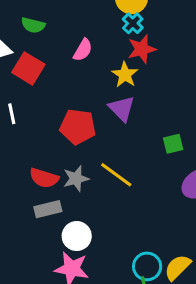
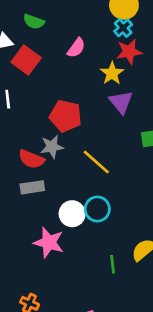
purple triangle: (122, 109) -> (121, 102), moved
gray star: (76, 179) -> (52, 147), moved
white circle: (77, 236) -> (72, 214), moved
cyan circle: (147, 266) -> (97, 209), moved

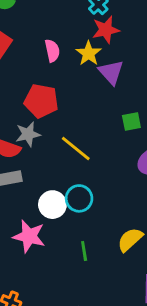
pink semicircle: (76, 48) -> (52, 51), moved, turned -45
purple triangle: (121, 102) -> (111, 72), moved
green line: (113, 264) -> (84, 251), moved

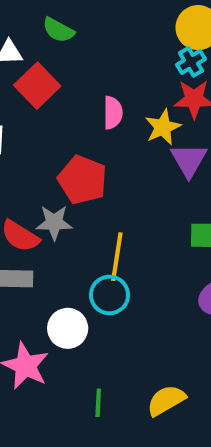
yellow line: (76, 148) -> (117, 257), turned 48
cyan circle: (79, 198) -> (109, 295), moved

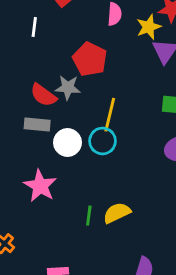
white circle: (68, 328) -> (67, 142), moved
yellow semicircle: (166, 400) -> (117, 213), moved

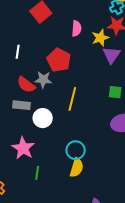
white line: (34, 27) -> (18, 52), moved
cyan circle: (103, 141) -> (76, 150), moved
yellow semicircle: (117, 213) -> (77, 168), turned 132
green line: (89, 216) -> (37, 173), moved

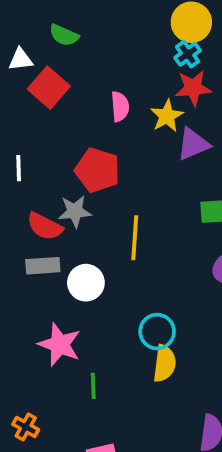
purple triangle: (111, 55) -> (193, 144), turned 42

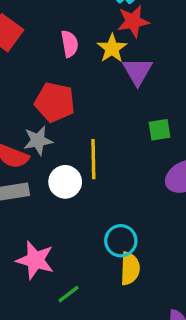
purple triangle: (193, 144) -> (138, 71), turned -32
white circle: (86, 283) -> (65, 182), moved
green line: (93, 386) -> (68, 294), turned 60

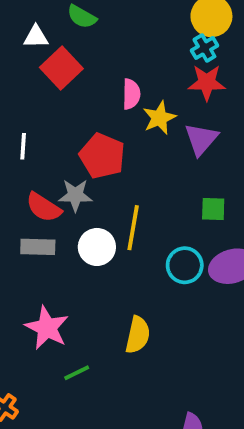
yellow star: (112, 48) -> (159, 118), moved
cyan circle: (121, 241) -> (185, 265), moved
yellow semicircle: (130, 268) -> (138, 335), moved

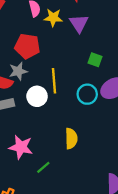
yellow star: (159, 118) -> (53, 18), turned -30
green square: (213, 209) -> (95, 60), turned 32

